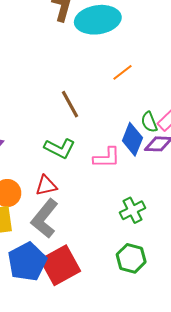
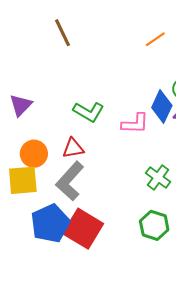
brown line: (70, 104) -> (63, 33), moved
green cross: (132, 210) -> (158, 177), turned -30
red square: (60, 265) -> (83, 229), turned -33

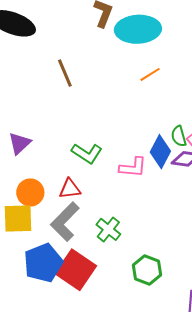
orange line: (155, 39) -> (150, 74), moved
green cross: (158, 177) -> (108, 229), moved

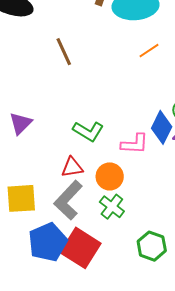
orange circle: (30, 192) -> (110, 176), moved

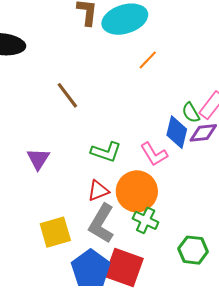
brown line: (64, 52) -> (67, 95), moved
pink L-shape: (135, 144) -> (154, 154), turned 68
orange circle: (110, 176) -> (137, 191), size x1.5

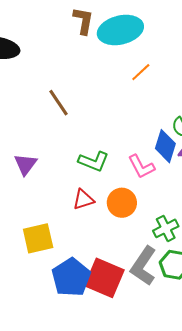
orange circle: (137, 191) -> (122, 203), size x0.7
green cross: (146, 220) -> (166, 228), moved, turned 35
gray L-shape: (102, 224) -> (143, 266), moved

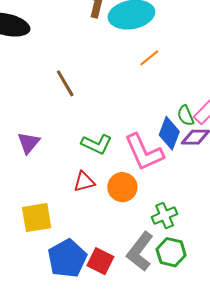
pink L-shape: (141, 167) -> (144, 152), size x1.5
red square: (104, 278) -> (100, 261), size x0.7

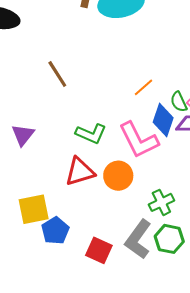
orange line: (149, 58) -> (144, 87), moved
red triangle: (84, 182) -> (80, 172), size x1.4
blue pentagon: (67, 258) -> (55, 231), moved, size x0.7

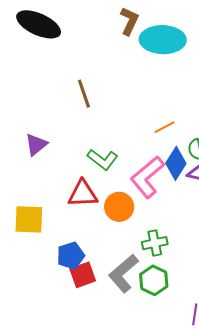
pink L-shape: (139, 140) -> (147, 177), turned 63
blue pentagon: (55, 231) -> (71, 256), moved
red square: (99, 250) -> (83, 275), turned 32

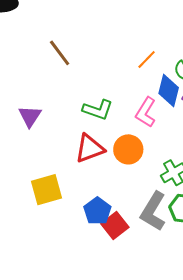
pink L-shape: (147, 177) -> (146, 112), size x0.7

